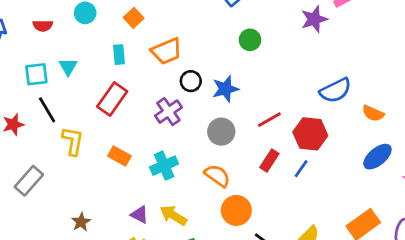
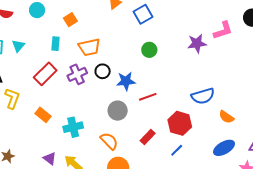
purple cross: (168, 112) -> (77, 74), moved
red line: (269, 120) -> (148, 97), moved
blue line: (301, 169) -> (177, 150), moved

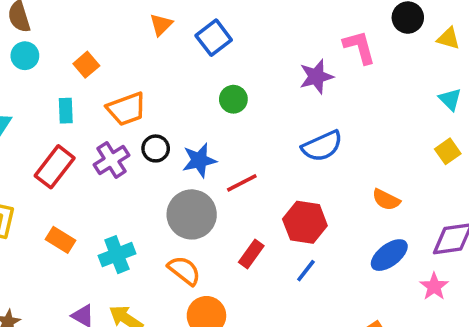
pink L-shape: (223, 30) -> (359, 47), turned -80
blue semicircle: (203, 96) -> (322, 146), moved
gray circle: (118, 111) -> (192, 214), size x1.4

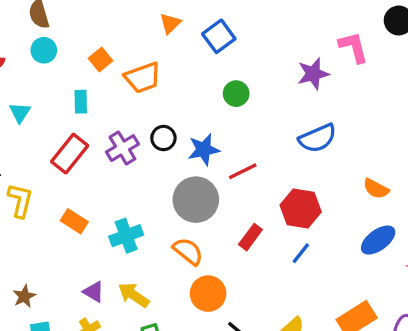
orange trapezoid: (126, 109) -> (143, 78), moved

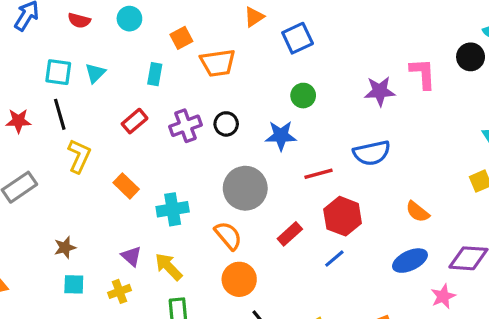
blue star: (204, 150) -> (281, 136), moved
red rectangle: (70, 154) -> (135, 121), size x0.7
red line: (243, 171) -> (318, 174), moved

